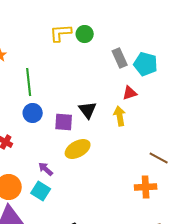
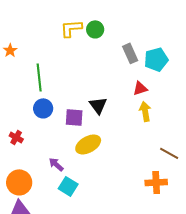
cyan pentagon: (146, 64) -> (156, 59), turned -30
yellow arrow: (120, 116) -> (145, 111), moved
cyan square: (41, 191) -> (68, 186), moved

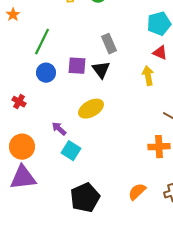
gray rectangle: (130, 53) -> (109, 44), moved
green line: (39, 77) -> (42, 42), turned 32
red triangle: (140, 88) -> (160, 53), moved, turned 42
purple square: (74, 117) -> (77, 66), moved

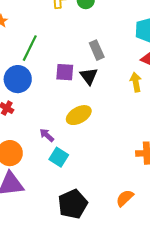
blue circle: (46, 73) -> (18, 79), moved, size x1.4

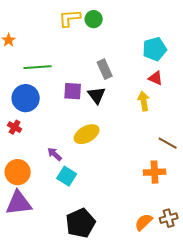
green line: (30, 48) -> (38, 67), turned 60
orange semicircle: (125, 198) -> (144, 222), moved

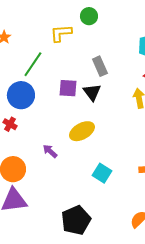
yellow L-shape: (70, 18) -> (61, 33), moved
green line: (38, 67) -> (33, 64), turned -52
cyan square: (67, 176) -> (102, 173), moved

